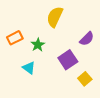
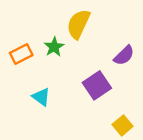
green star: (38, 45) -> (54, 47), moved
yellow square: (85, 79) -> (123, 125), moved

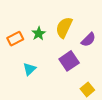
yellow semicircle: (78, 24) -> (64, 27), moved
cyan triangle: (41, 97) -> (29, 69), turned 40

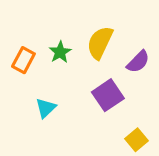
orange rectangle: (15, 39) -> (23, 60), turned -35

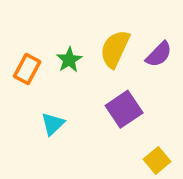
purple semicircle: (138, 62) -> (159, 54), moved

